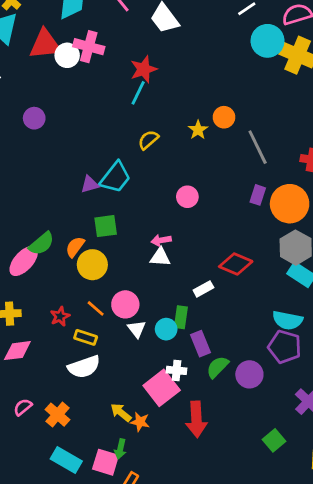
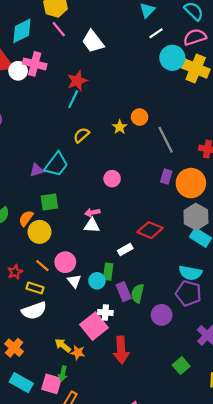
green semicircle: (218, 367) -> (138, 293), moved, turned -30

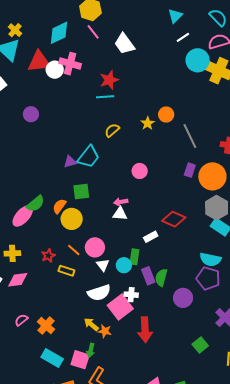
cyan line: (73, 99) -> (105, 97), turned 60
white semicircle: (34, 311) -> (99, 293), moved

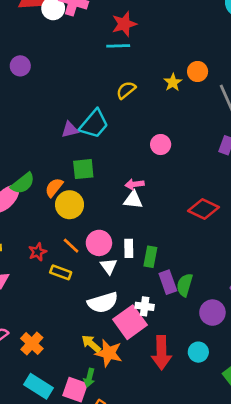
white rectangle: (151, 237) -> (129, 248), moved, turned -64
cyan circle: (124, 265) -> (198, 352), moved
orange star: (105, 331) -> (109, 353), size x1.5

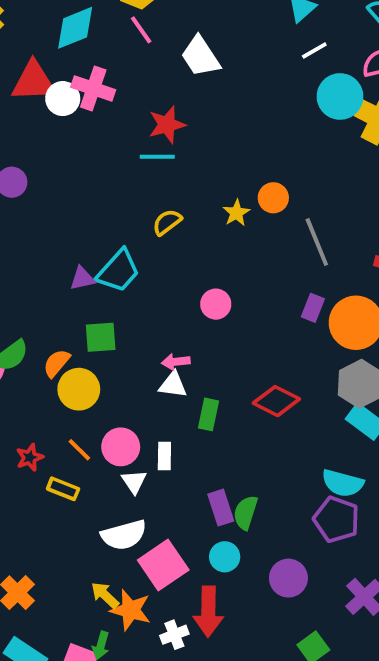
green rectangle: (150, 257) -> (208, 414), moved
white cross: (145, 306) -> (174, 635), moved, turned -30
purple circle: (212, 313) -> (288, 578), moved
cyan circle: (198, 352) -> (225, 557), moved

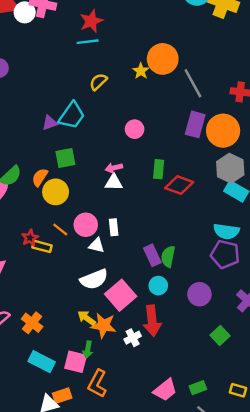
orange circle: (273, 198) -> (163, 59), size x1.6
purple rectangle: (313, 308) -> (195, 124), size x1.5
green rectangle: (208, 414) -> (159, 169), moved
white triangle: (134, 482) -> (97, 245), turned -35
yellow rectangle: (63, 489) -> (42, 246), moved

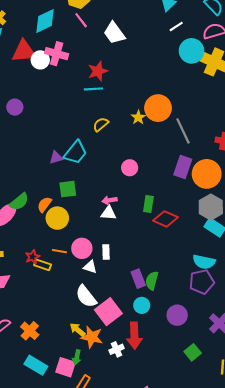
orange line: (60, 230) -> (59, 251), turned -32
purple pentagon: (225, 254) -> (202, 282), turned -30
white semicircle: (94, 279) -> (86, 296), turned 70

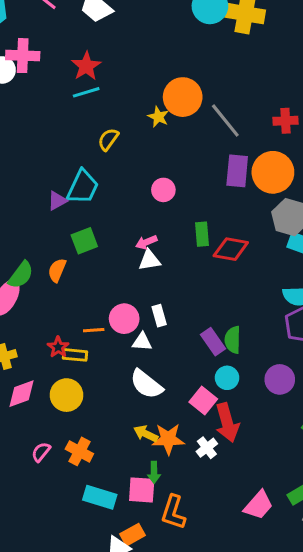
yellow circle: (57, 218) -> (66, 395), moved
pink square: (108, 312) -> (203, 400), moved, size x0.7

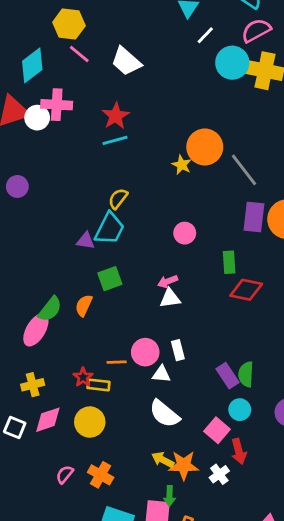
yellow semicircle: (108, 139) -> (118, 199), moved
purple triangle: (57, 201) -> (86, 241), turned 36
green rectangle: (202, 234) -> (229, 262), moved
red arrow: (227, 423) -> (239, 451), size x0.7

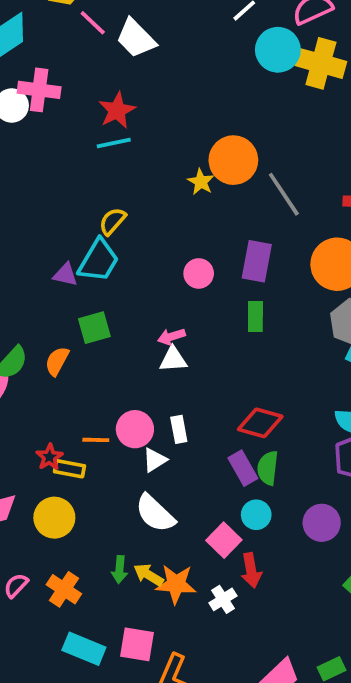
pink line: (79, 54) -> (93, 23), moved
purple rectangle: (254, 217) -> (257, 261), moved
red diamond: (246, 290) -> (260, 423), moved
white triangle: (161, 374) -> (155, 460), turned -42
green arrow: (170, 496) -> (120, 570), moved

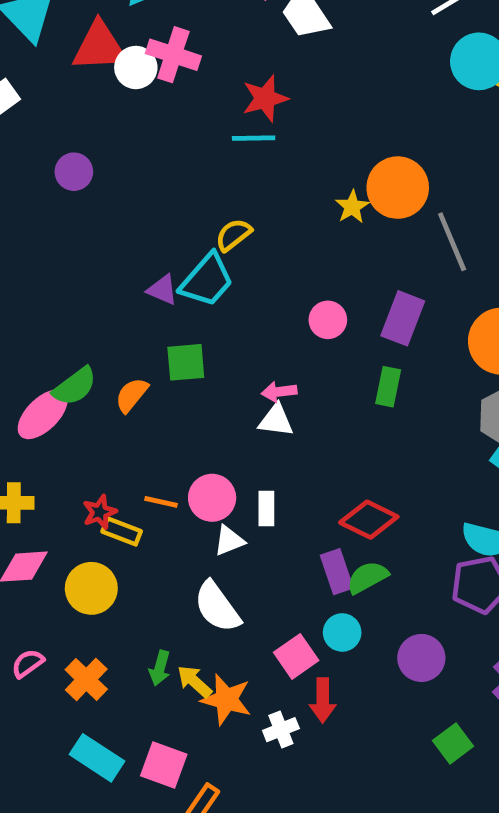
green semicircle: (268, 468) -> (367, 577), turned 44

